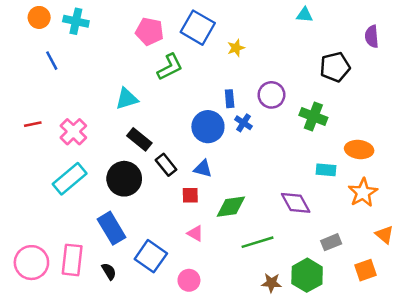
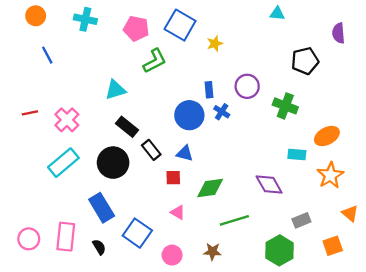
cyan cross: (76, 21) -> (85, 19), moved
orange ellipse: (359, 150) -> (327, 136), turned -35
pink circle: (31, 263) -> (29, 239), size x0.7
brown star: (271, 283) -> (212, 252), moved

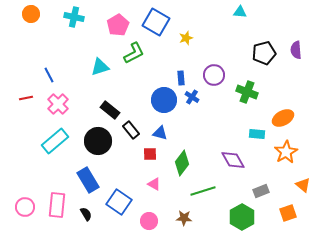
pink pentagon: (136, 29) -> (118, 25), turned 30
purple semicircle: (338, 33) -> (296, 50), moved
blue line: (47, 55) -> (49, 75), moved
cyan triangle: (115, 90) -> (100, 67), moved
green diamond: (210, 188) -> (182, 163), turned -45

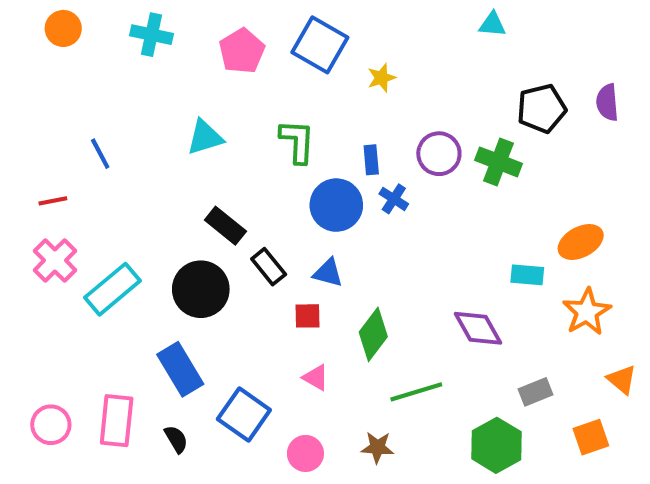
green L-shape: (134, 53) -> (297, 141), moved, turned -60
green cross: (247, 92) -> (499, 162), moved
pink cross: (58, 104) -> (55, 260), moved

